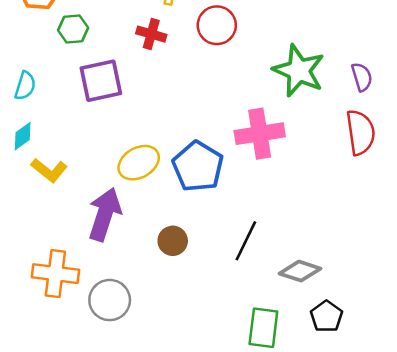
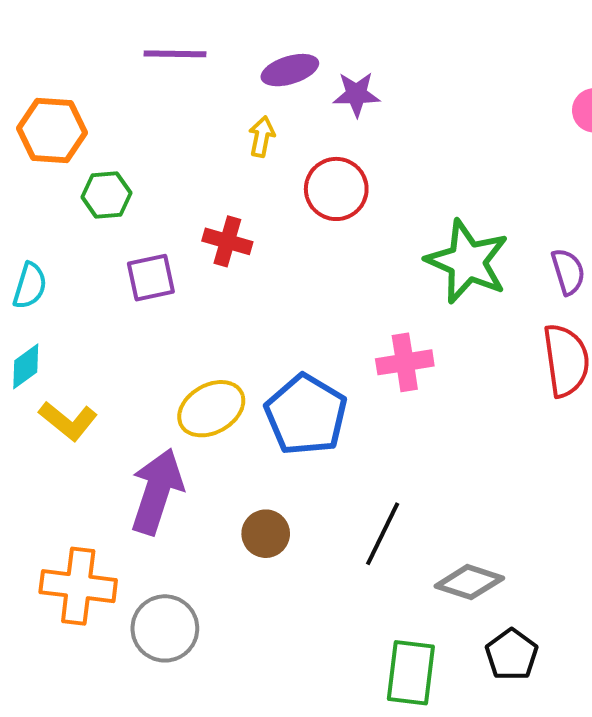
red cross: (151, 34) -> (227, 241), moved
purple square: (101, 81) -> (151, 278), size x0.7
pink cross: (260, 134) -> (405, 362), size x0.7

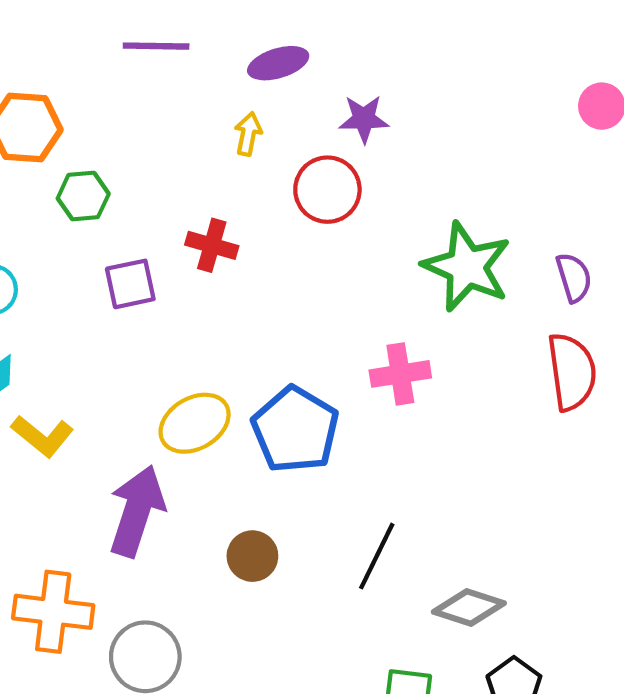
purple star: (356, 94) -> (364, 119), moved

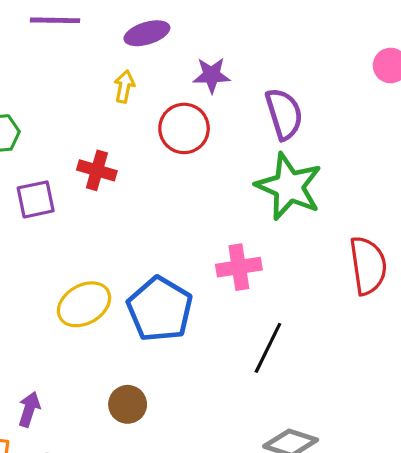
purple semicircle: (574, 277) -> (284, 114), moved, size x1.4
purple arrow: (137, 511) -> (29, 409), moved, size x0.5
black line: (377, 556) -> (268, 348), moved

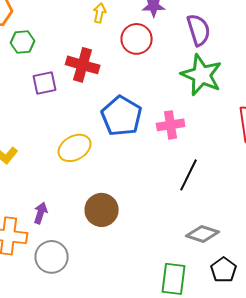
red cross: (97, 170) -> (83, 65), size x1.4
blue pentagon: (160, 309) -> (122, 116), moved
brown circle: (128, 404) -> (102, 210), size x1.4

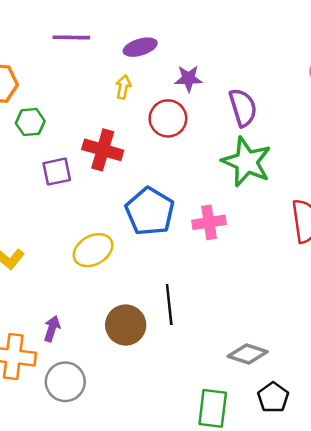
black line: (189, 175) -> (169, 304), moved, turned -32

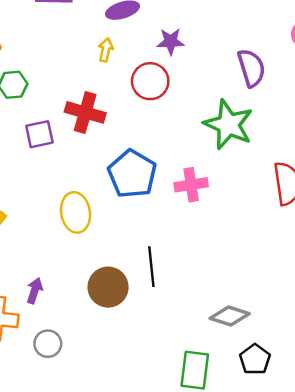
purple semicircle: (243, 108) -> (251, 68), moved
yellow ellipse: (93, 250) -> (76, 212), turned -69
gray circle: (65, 382) -> (48, 344), size x0.7

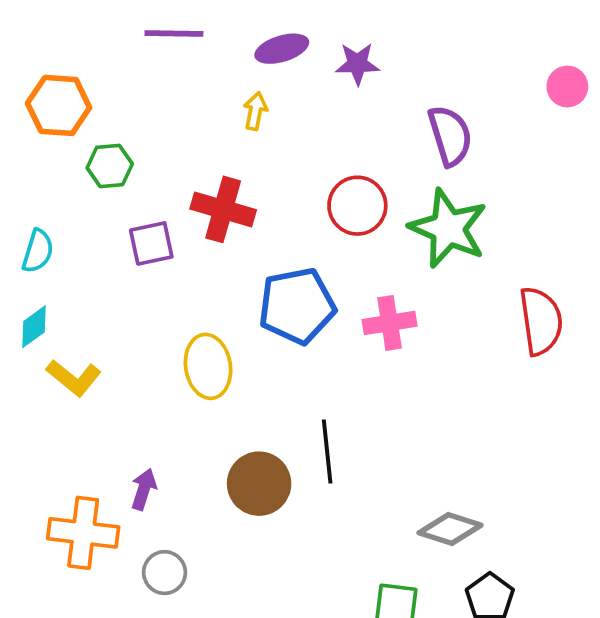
purple star: (171, 41) -> (357, 64), moved
purple semicircle: (251, 68) -> (450, 136), moved
red circle: (150, 81) -> (357, 206), moved
blue pentagon: (132, 174) -> (297, 306), turned 30

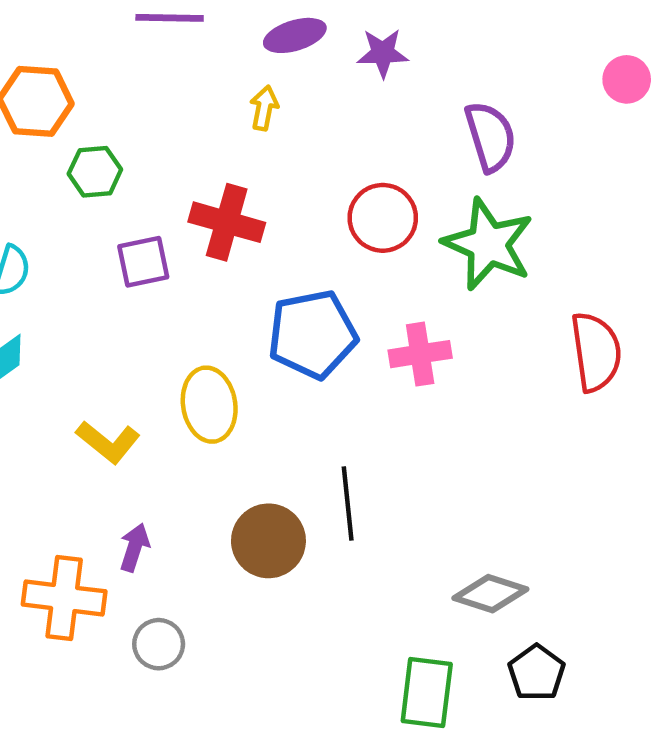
yellow L-shape: (74, 378) -> (108, 442), moved

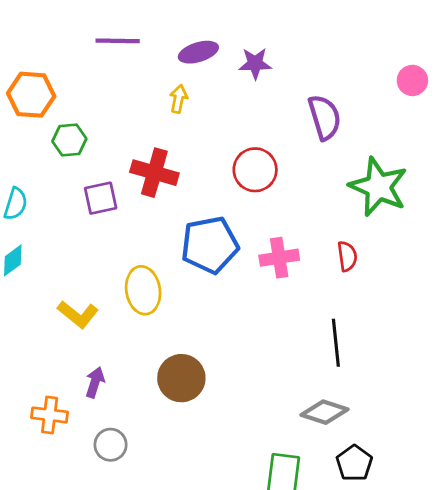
green star: (488, 244) -> (378, 187), moved
red semicircle: (596, 352) -> (347, 256), moved, size x0.6
black line: (348, 504) -> (336, 343), moved
orange cross: (64, 598) -> (50, 415), size x0.7

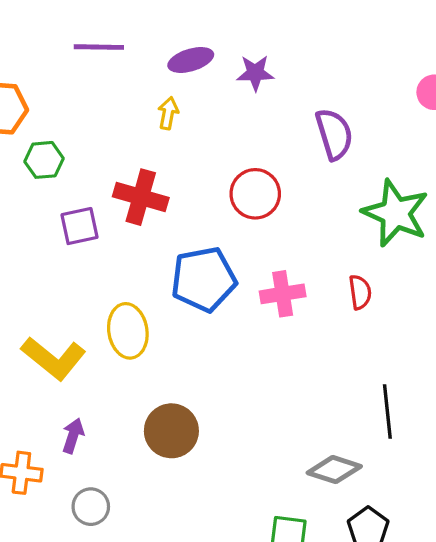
yellow L-shape: (78, 314) -> (54, 358), size x1.4
black line: (336, 343) -> (387, 411), moved

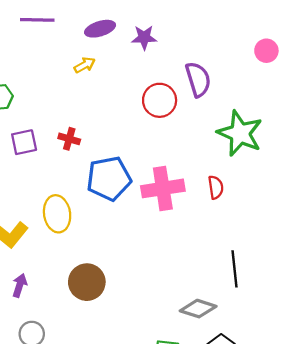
yellow arrow: (168, 113) -> (85, 65), turned 50
red circle: (255, 194) -> (160, 100), moved
red cross: (141, 197) -> (69, 139), moved, size x0.6
pink cross: (283, 294) -> (163, 188), size x1.4

